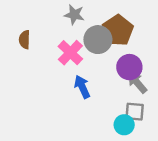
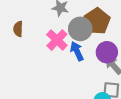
blue arrow: (82, 87) -> (77, 51), moved

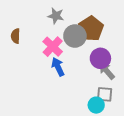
blue arrow: (77, 51) -> (58, 67), moved

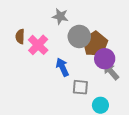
brown pentagon: (91, 29) -> (95, 44), moved
pink cross: (53, 47) -> (38, 45), moved
gray square: (105, 94) -> (80, 87), moved

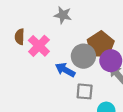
gray circle: (79, 36) -> (83, 56), moved
blue arrow: (62, 67) -> (65, 70), turned -36

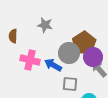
gray star: (63, 15) -> (45, 25), moved
pink cross: (39, 46) -> (30, 60), moved, turned -30

